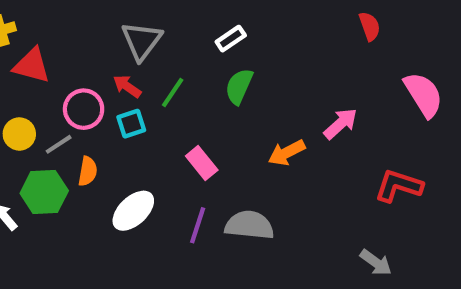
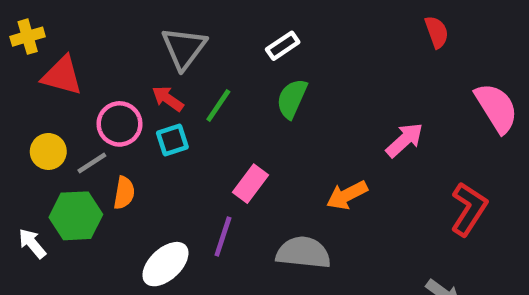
orange arrow: (287, 153) -> (347, 195), moved
pink rectangle: (202, 163) -> (251, 184), turned 76
red L-shape: (399, 186) -> (469, 209), turned 105
white ellipse: (133, 211) -> (165, 264), moved
purple line: (198, 225) -> (223, 237), moved

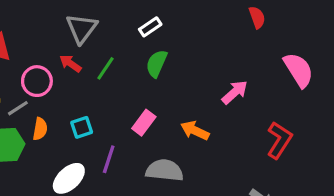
cyan square: (172, 140) -> (82, 127), moved
pink rectangle: (251, 184) -> (144, 123), moved
orange arrow: (347, 195) -> (195, 131), turned 52

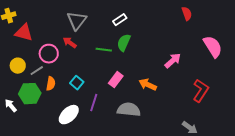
green line: (106, 68) -> (104, 50), moved, turned 63
cyan square: (82, 127) -> (77, 83), turned -32

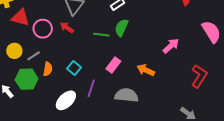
pink circle: (49, 54) -> (43, 29), moved

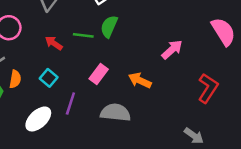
red arrow: (67, 28) -> (54, 43), moved

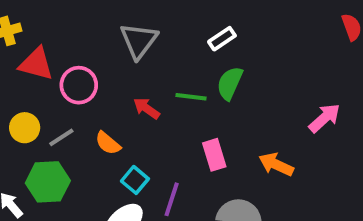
pink rectangle: (99, 74) -> (214, 155), turned -54
cyan square: (49, 78) -> (135, 180), moved
orange semicircle: (15, 79) -> (108, 143), moved, turned 120

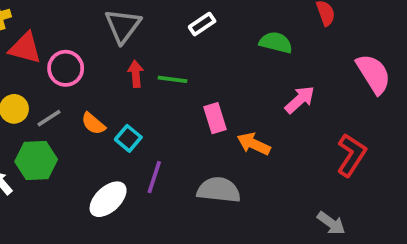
green semicircle: (230, 83) -> (276, 43), moved, turned 80
red arrow: (146, 108) -> (136, 74), moved, turned 50
pink rectangle: (214, 155) -> (215, 118), moved
cyan square: (135, 180) -> (128, 138), moved

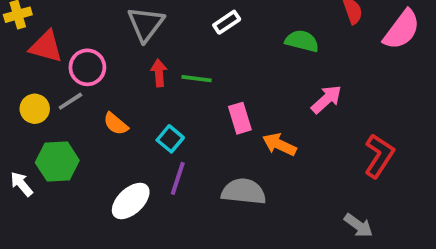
pink semicircle: (374, 74) -> (402, 30), moved, turned 69
gray line: (49, 118) -> (70, 101), moved
cyan square: (128, 138) -> (170, 139), moved

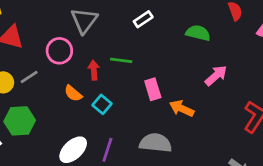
pink circle: (87, 67) -> (59, 51), moved
red arrow: (159, 73) -> (94, 70), moved
orange semicircle: (116, 124) -> (73, 93), moved
purple line: (178, 178) -> (107, 150), moved

